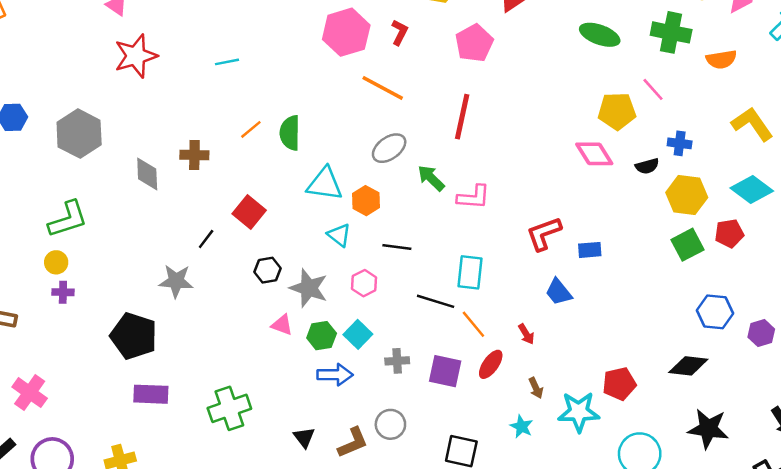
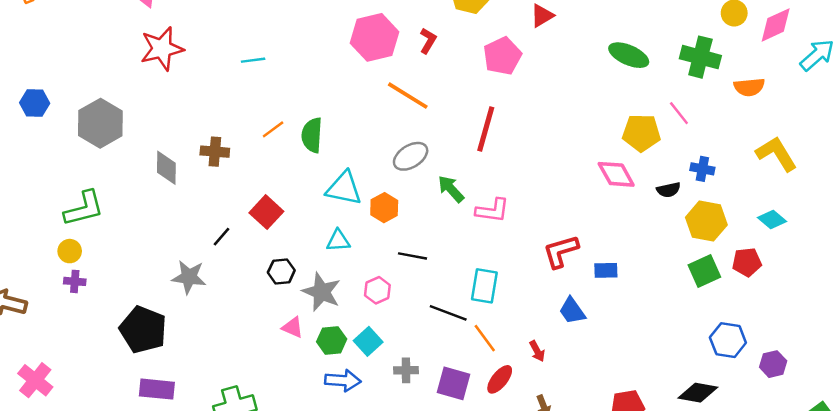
cyan diamond: (752, 189) -> (772, 219), size x0.7
cyan triangle: (339, 235) -> (338, 241), moved, turned -45

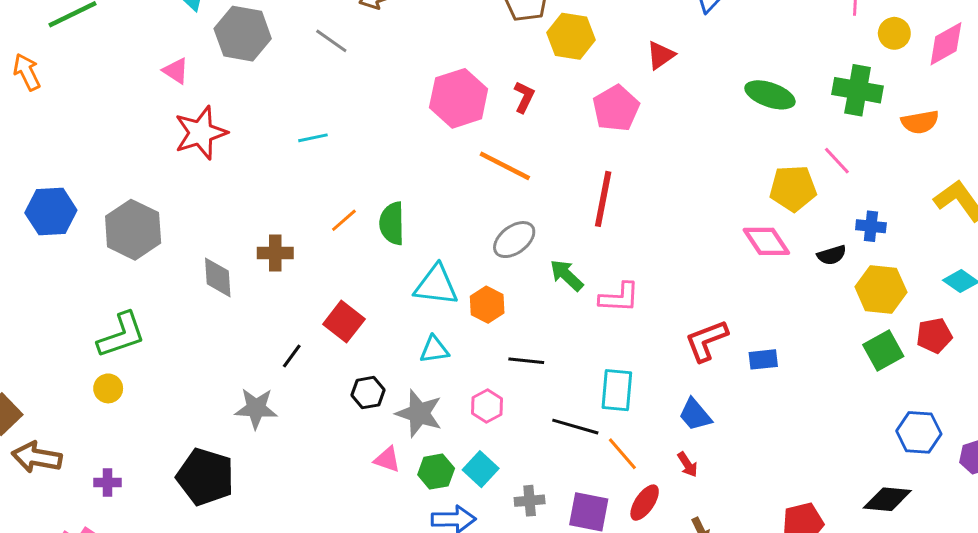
blue hexagon: (35, 103) -> (51, 211), size x1.4
purple cross: (75, 281) -> (107, 482), moved
blue trapezoid: (572, 311) -> (695, 415), moved

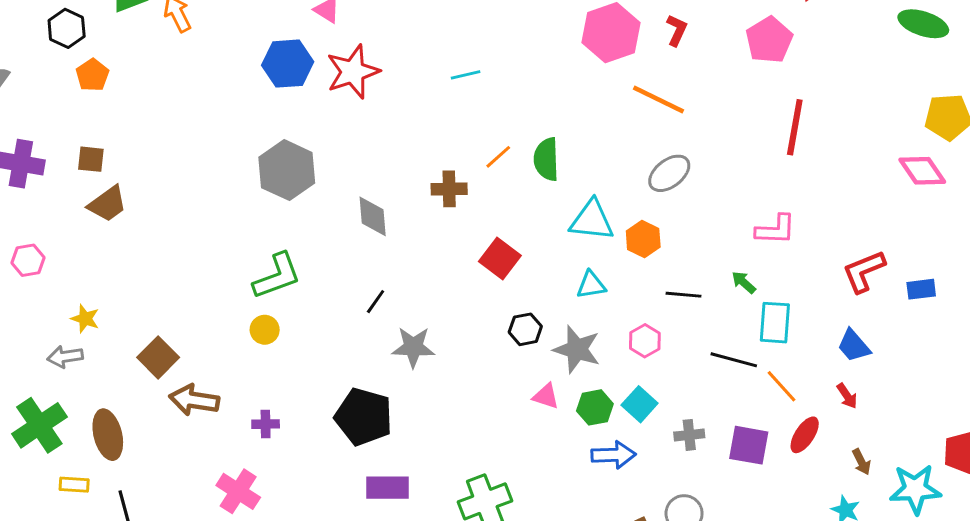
red line: (603, 199) -> (795, 127), moved
blue hexagon: (51, 211) -> (288, 64), moved
brown cross: (275, 253) -> (449, 189), moved
green arrow: (567, 275) -> (744, 282), moved, size x0.7
black line: (292, 356) -> (376, 302), moved

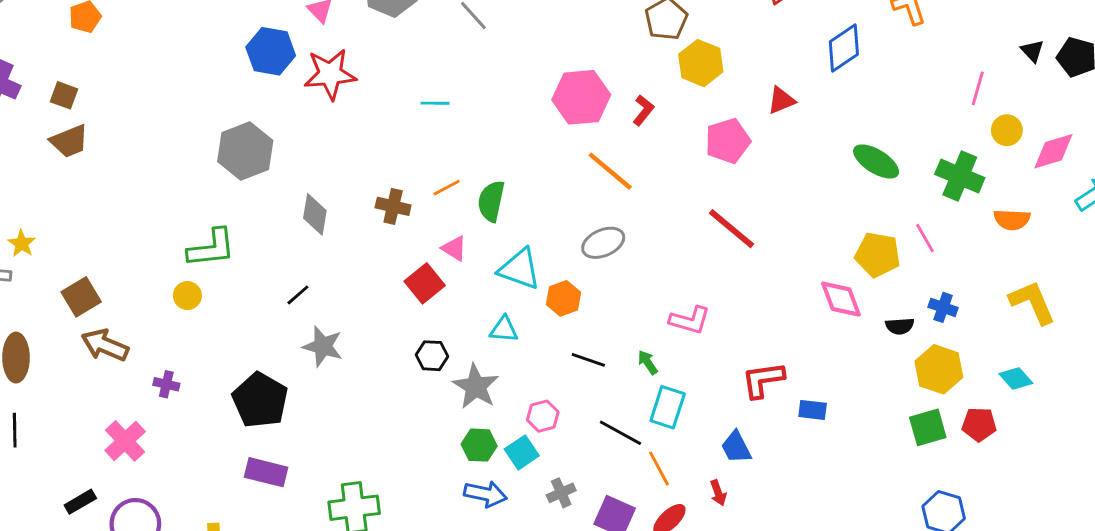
red line: (795, 127) -> (732, 229), turned -74
pink hexagon: (645, 341) -> (543, 416), moved
pink triangle: (546, 396) -> (454, 248), moved
gray cross: (689, 435) -> (561, 493), turned -32

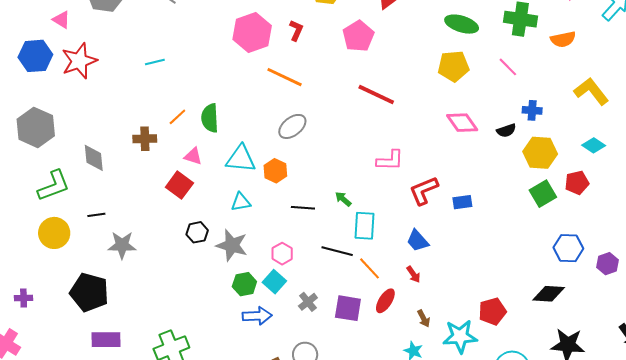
green L-shape: (211, 248) -> (54, 186), moved
yellow pentagon: (878, 255) -> (453, 66), moved
black line: (298, 295) -> (96, 215), turned 48
yellow circle: (187, 296) -> (54, 233), moved, size x1.6
pink L-shape: (690, 320) -> (390, 160), moved

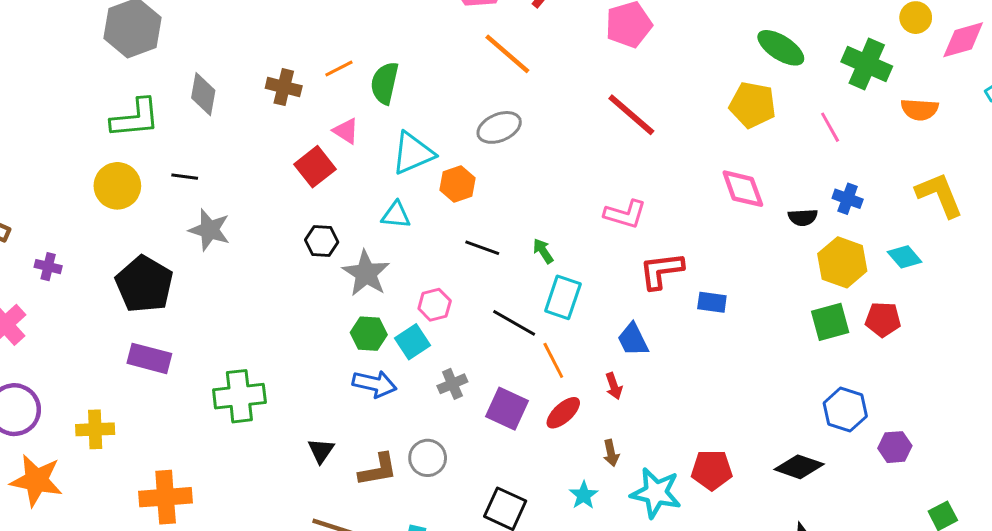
cyan diamond: (594, 145) -> (905, 257), moved
cyan triangle: (241, 159) -> (413, 153), turned -44

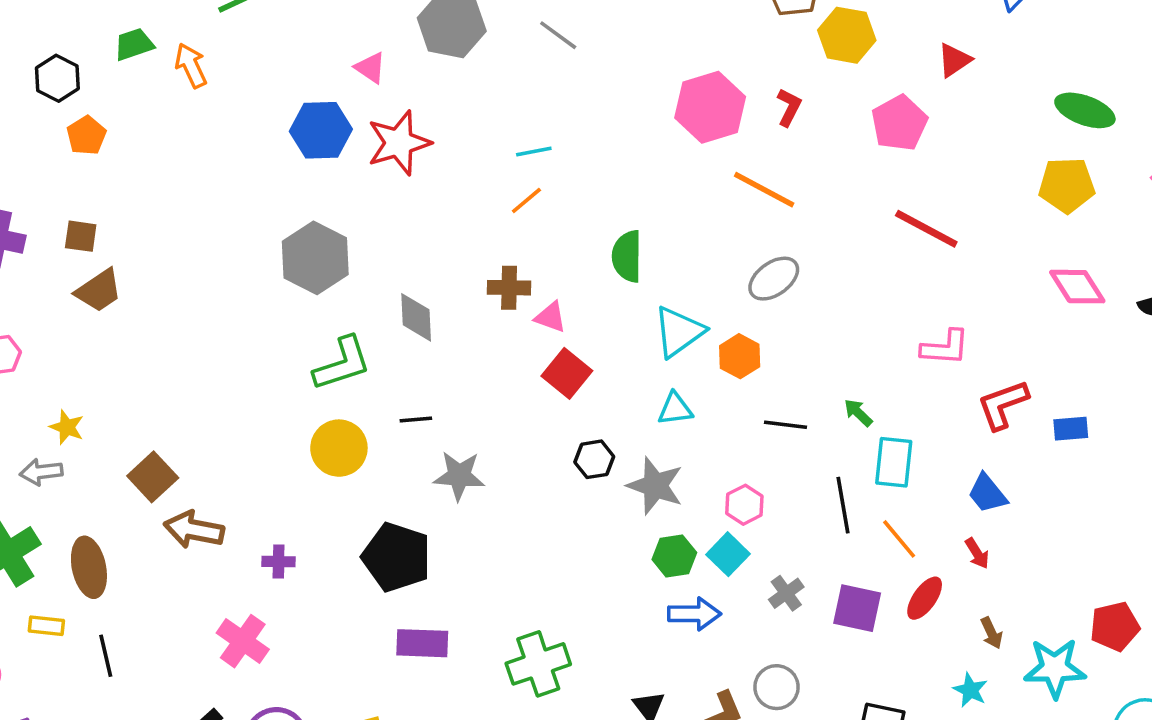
orange line: (339, 69) -> (526, 200), moved
pink triangle: (346, 131) -> (551, 317), moved
black line: (514, 323) -> (843, 505), turned 63

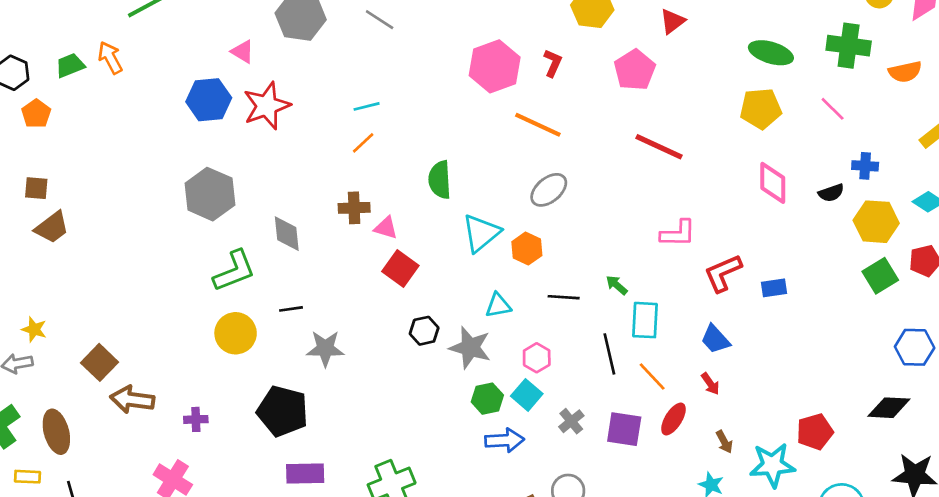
green trapezoid: (134, 44) -> (70, 65), moved
pink diamond: (1077, 287) -> (773, 183), turned 36
cyan triangle: (675, 409) -> (498, 305), moved

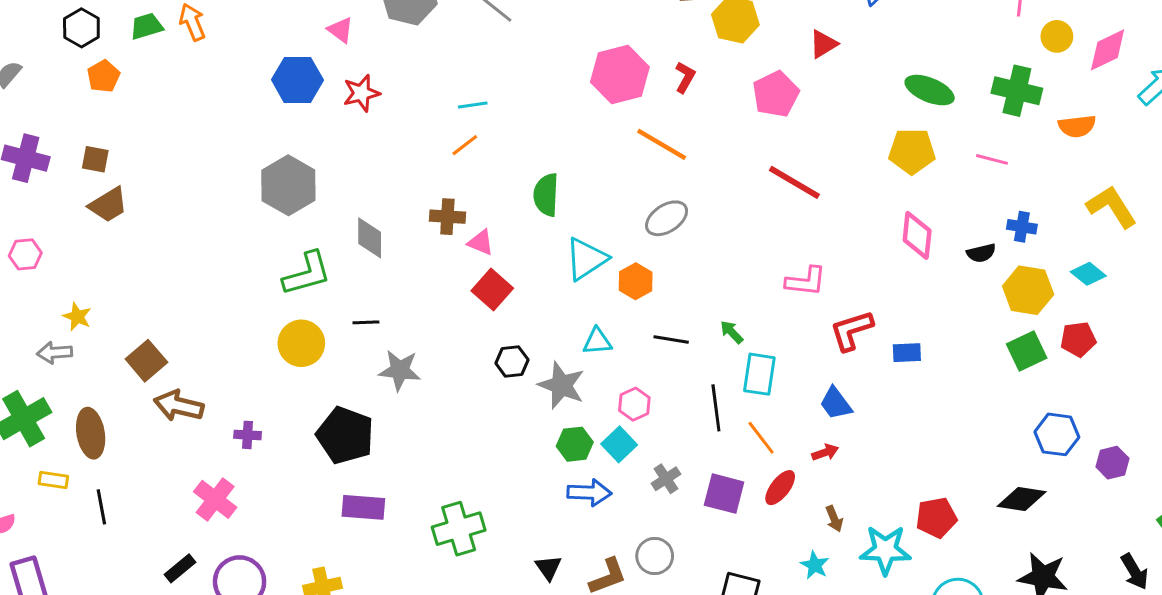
red star: (267, 106) -> (361, 93), size x0.7
pink line: (833, 109) -> (992, 159), turned -36
red arrow: (710, 384) -> (825, 452), turned -80

